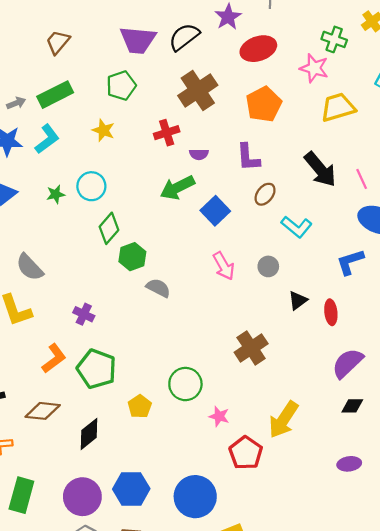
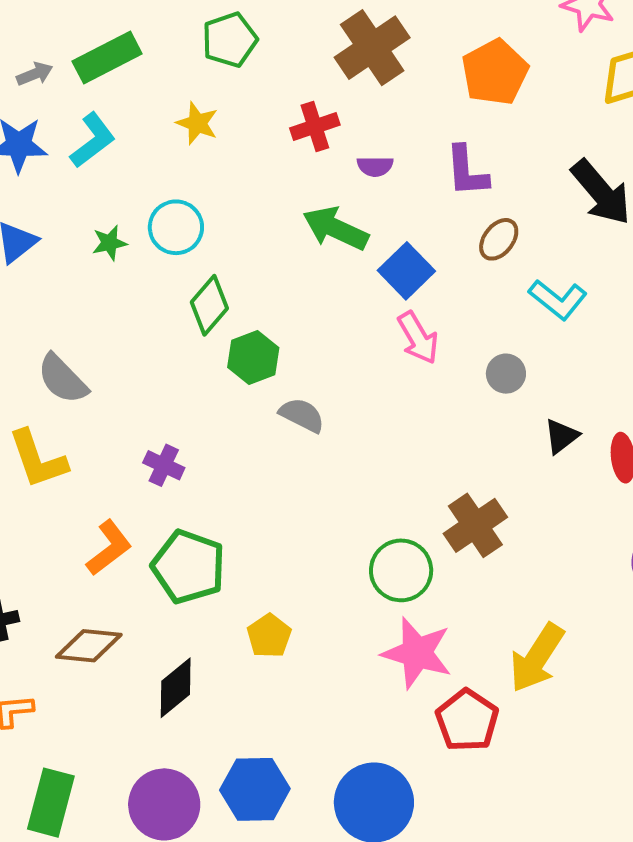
green arrow: (177, 188) -> (336, 228), turned 52
pink arrow: (224, 266) -> (418, 338), moved
green circle: (185, 384) -> (401, 570), moved
pink star: (219, 416) -> (417, 653), size x1.8

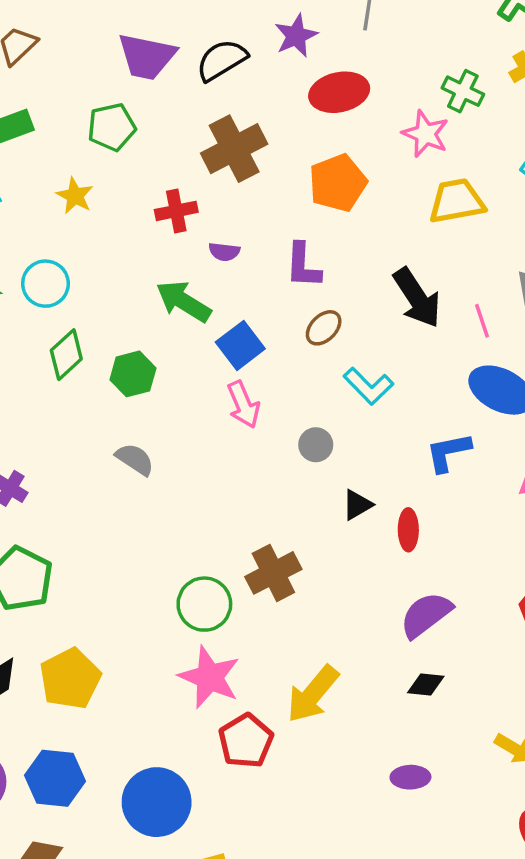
green hexagon: (253, 357) -> (133, 374), moved
yellow pentagon: (269, 636) -> (70, 679), moved, size x1.6

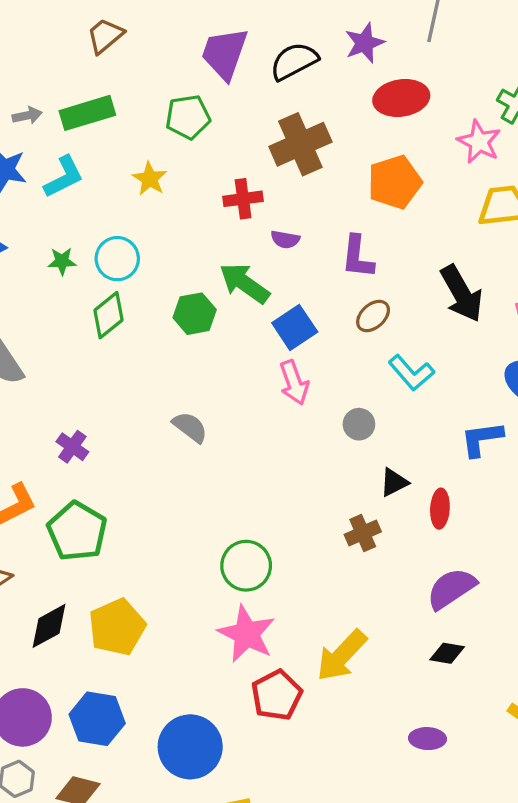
purple trapezoid: (147, 57) -> (225, 54), turned 94
green diamond: (66, 355) -> (109, 315), moved
green hexagon: (133, 374) -> (195, 314), moved
brown cross: (273, 573) -> (363, 533), moved, size x0.7

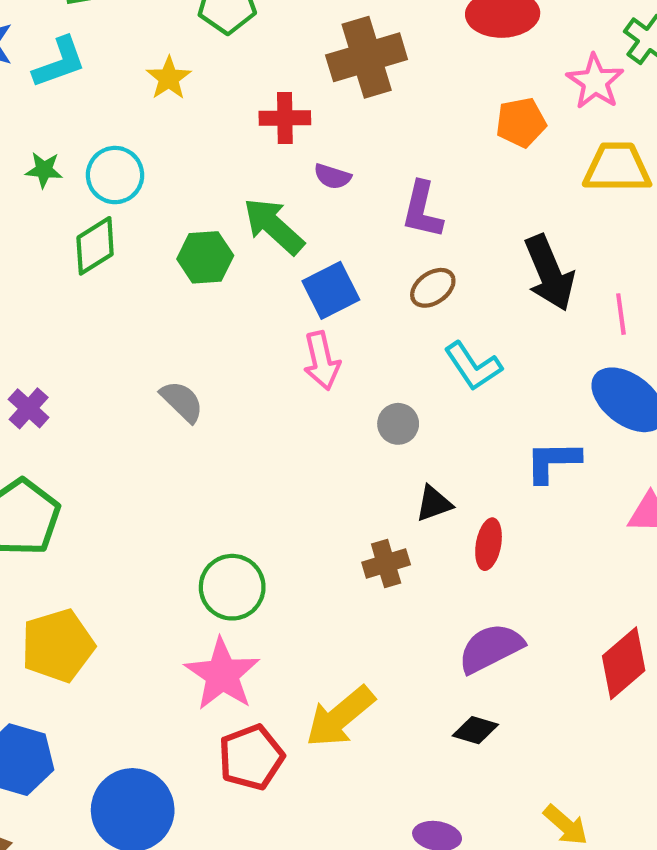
orange pentagon: (395, 182) -> (521, 122), moved, size x0.7

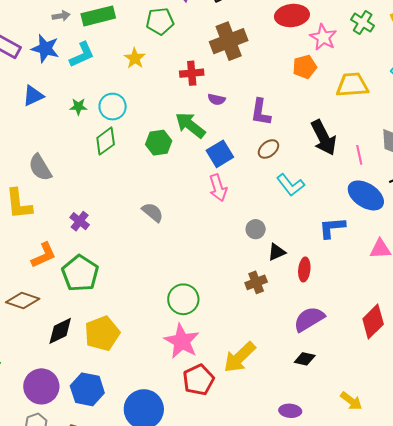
pink star: (595, 82) -> (323, 37), moved
gray circle: (398, 424) -> (256, 229), moved

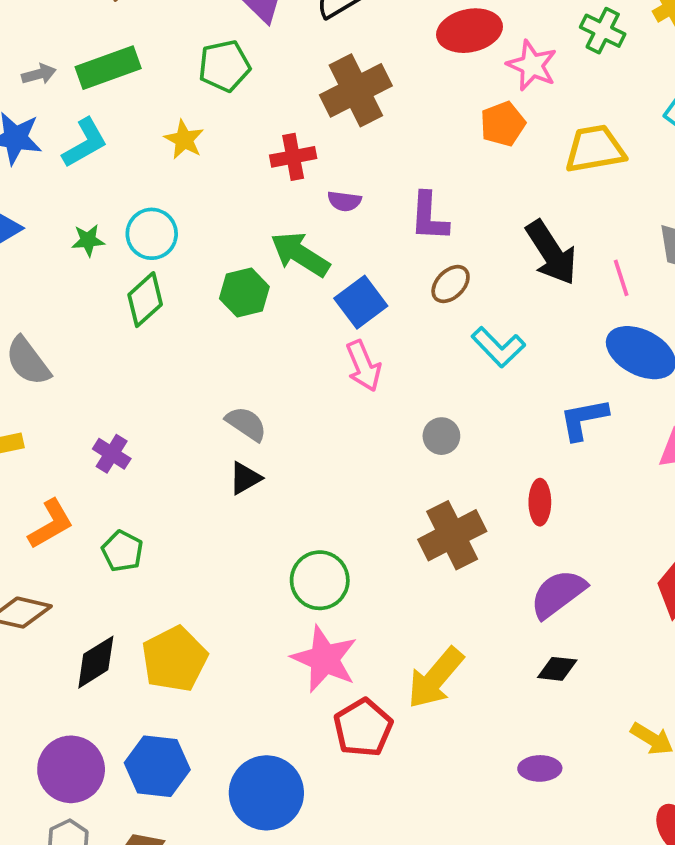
black triangle: (277, 252) -> (245, 478), moved
green pentagon: (80, 273) -> (122, 551), size x0.6
brown cross: (256, 282) -> (452, 535), size x1.6

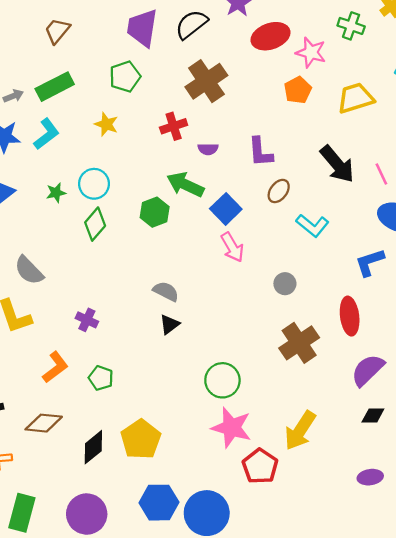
red ellipse: (540, 502) -> (350, 316), size x1.4
blue hexagon: (157, 766) -> (159, 503), moved

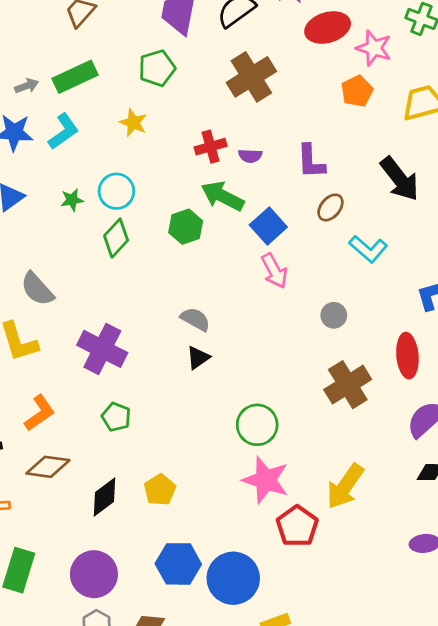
red cross: (174, 126) -> (211, 147), moved
purple cross: (87, 320) -> (102, 349), size x1.8
orange L-shape: (55, 367) -> (40, 413), moved
yellow pentagon: (141, 439) -> (160, 490), size x0.7

